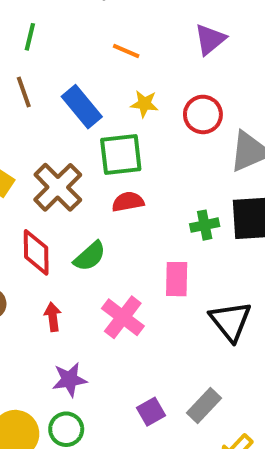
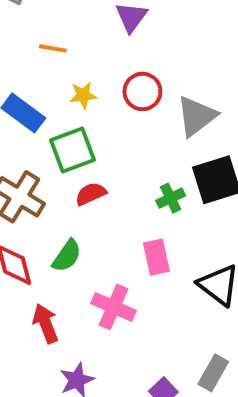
red arrow: (53, 317) -> (46, 323), size x1.4

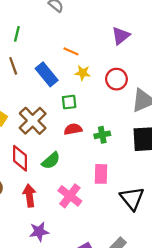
orange line: (53, 48) -> (71, 51), moved
green square: (73, 150) -> (69, 102), size x0.6
green cross: (171, 198) -> (102, 135), moved

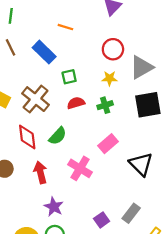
yellow star: (83, 73) -> (110, 78), moved
pink rectangle: (101, 174) -> (108, 144), turned 54
purple star: (39, 232) -> (54, 207), turned -30

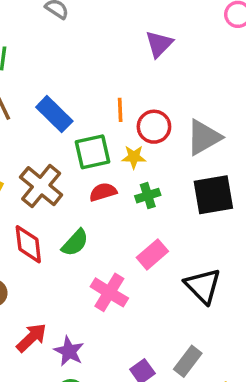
orange line: (65, 27) -> (120, 110), moved, turned 70
red circle: (113, 49) -> (154, 127), moved
green square: (69, 77) -> (93, 152), size x1.5
yellow star: (110, 78) -> (134, 157), moved
red arrow: (40, 172) -> (32, 338), moved, turned 60

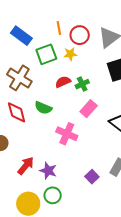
red semicircle: (103, 192) -> (63, 82), moved
green cross: (148, 196) -> (82, 84), moved
green semicircle: (75, 243) -> (43, 108), turned 78

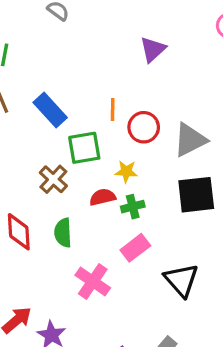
yellow star: (70, 54) -> (126, 172), moved
brown cross: (19, 78) -> (53, 179), moved, size x0.7
green semicircle: (43, 108) -> (63, 233), turned 54

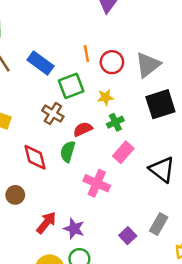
red semicircle: (102, 197) -> (83, 129), moved
green semicircle: (63, 233) -> (68, 152), turned 30

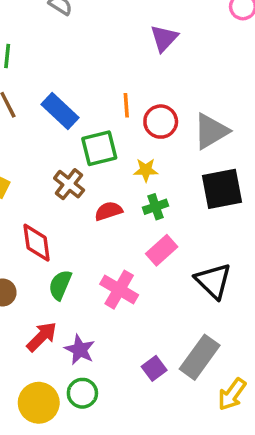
green semicircle: (68, 152) -> (60, 285), moved
gray rectangle: (159, 224) -> (200, 357), size x1.4

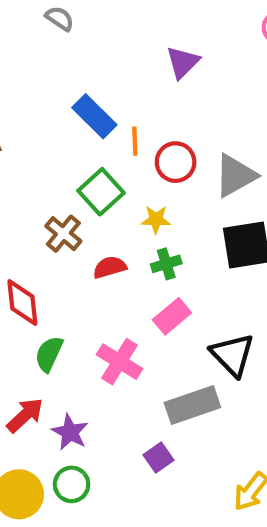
blue rectangle: (60, 111) -> (94, 116), moved
green square: (99, 148) -> (101, 192), turned -30
gray rectangle: (200, 357) -> (192, 405), moved, turned 33

